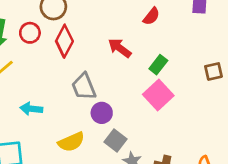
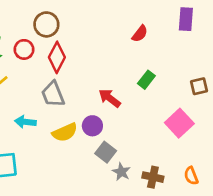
red arrow: (120, 48) -> (110, 98), moved
gray trapezoid: (84, 87) -> (53, 94), moved
pink square: (158, 95) -> (179, 123), moved
yellow semicircle: (71, 142) -> (65, 132), moved

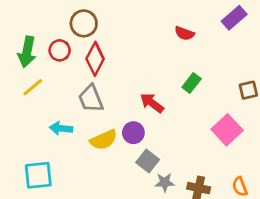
purple rectangle: (186, 19) -> (234, 18), turned 45
red semicircle: (140, 34) -> (184, 33), turned 72
gray star: (121, 172) -> (165, 182), turned -30

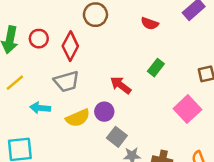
brown circle: (84, 23) -> (95, 15), moved
yellow line: (33, 87) -> (15, 83), moved
gray trapezoid: (91, 99) -> (66, 81), turned -84

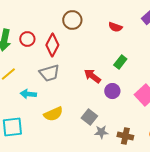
purple circle: (104, 112) -> (112, 91), moved
yellow semicircle: (78, 118) -> (53, 114), moved

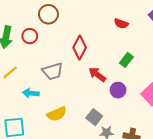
brown circle: (72, 20) -> (48, 14), moved
red diamond: (52, 45) -> (80, 47), moved

